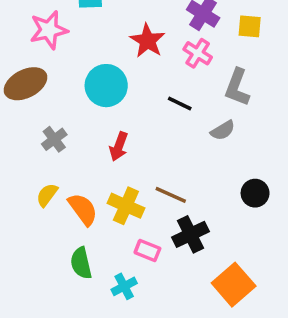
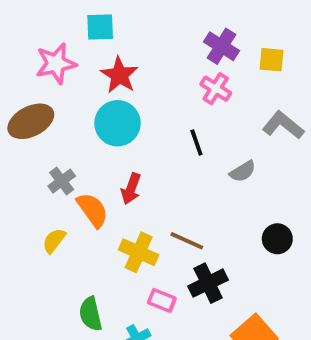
red star: (147, 41) -> (119, 75), moved
gray L-shape: (237, 87) -> (283, 125), moved, turned 108
black line: (180, 103) -> (196, 143), turned 45
orange semicircle: (83, 209) -> (92, 210), moved

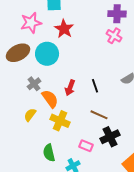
purple cross: (221, 46) -> (117, 14), turned -30
cyan circle: (117, 123) -> (47, 54), moved
black line: (196, 143) -> (95, 86), moved
yellow cross: (139, 252) -> (60, 121), moved

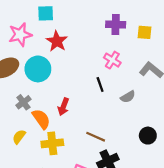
pink cross: (114, 36) -> (112, 60), moved
black line: (95, 86) -> (100, 84), moved
yellow cross: (60, 121) -> (52, 143), turned -30

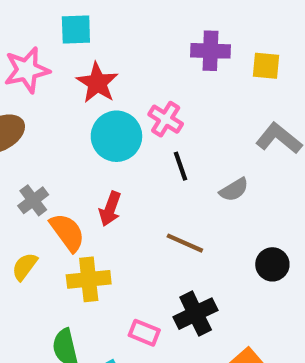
pink cross: (112, 60) -> (166, 119), moved
cyan circle: (38, 69) -> (116, 136), moved
brown line: (96, 137) -> (185, 243), moved

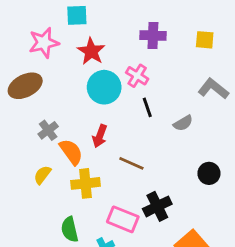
purple cross: (210, 51) -> (153, 35), moved
brown line: (185, 243) -> (131, 163), moved
pink rectangle: (144, 333) -> (123, 219), size x1.5

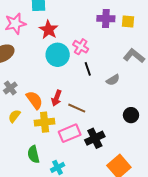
purple cross: (153, 35) -> (106, 19), moved
gray cross: (48, 130) -> (10, 88), moved
red arrow: (100, 136) -> (57, 98), moved
pink rectangle: (123, 219) -> (70, 133), moved, turned -45

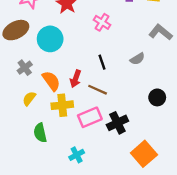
cyan circle: (58, 55) -> (50, 39), moved
black line: (88, 69) -> (102, 62), moved
green semicircle: (33, 154) -> (40, 133), moved

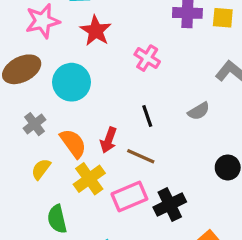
yellow cross: (62, 105) -> (89, 179), turned -30

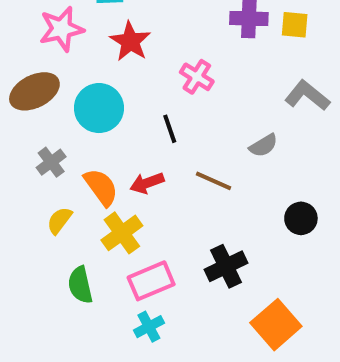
black line: (147, 116) -> (170, 129), moved
red arrow: (109, 140) -> (147, 183), turned 50
brown line: (141, 156) -> (213, 181), moved
pink rectangle: (129, 196) -> (151, 281), moved

